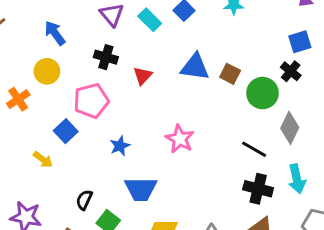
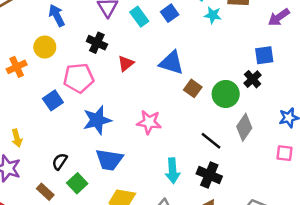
brown square: (230, 74) -> (193, 88), moved
pink star: (180, 139) -> (149, 122), turned -30
blue star: (120, 146) -> (97, 120), size x1.6
yellow arrow: (43, 160) -> (17, 138), moved, turned 30
cyan arrow: (297, 179) -> (173, 171), moved

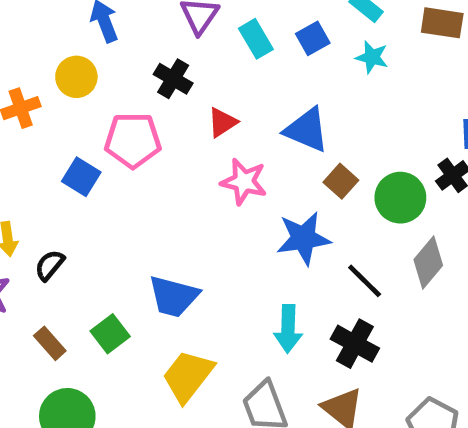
cyan star: (213, 15) -> (372, 57), moved
blue square: (53, 100) -> (81, 177), turned -30
blue star: (97, 120) -> (303, 238), moved
pink star: (149, 122) -> (244, 182), moved
black semicircle: (60, 161) -> (50, 265), moved

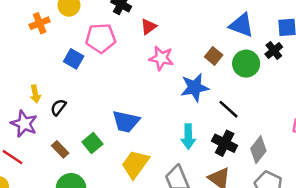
blue triangle: (307, 130) -> (241, 25), moved
gray diamond: (428, 262) -> (258, 150), moved

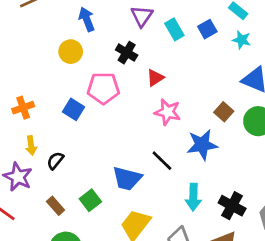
orange cross: (40, 23) -> (23, 108), moved
black line: (229, 109) -> (162, 161), moved

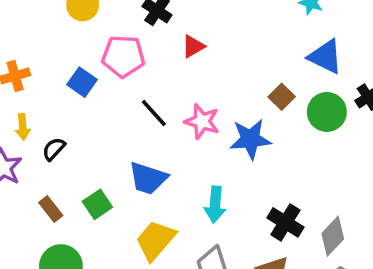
pink star: (168, 112) -> (202, 121), moved
black line: (162, 161) -> (154, 113), moved
cyan arrow: (193, 197) -> (215, 205), moved

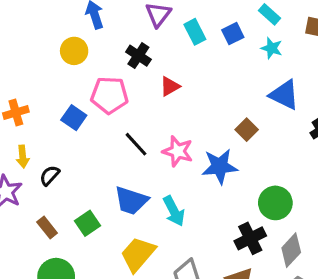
green circle: (327, 112) -> (275, 203), moved
cyan arrow: (215, 205) -> (174, 211), moved, turned -32
black cross: (285, 222) -> (250, 238), turned 32

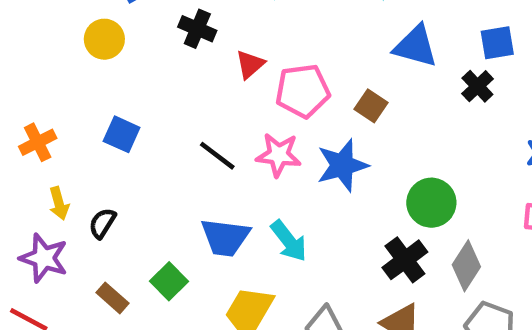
pink pentagon: (109, 95) -> (303, 91), moved

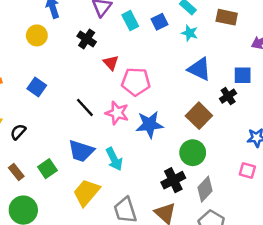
red triangle: (250, 64) -> (111, 63), turned -42
brown square: (371, 106) -> (199, 116), moved, size x1.5

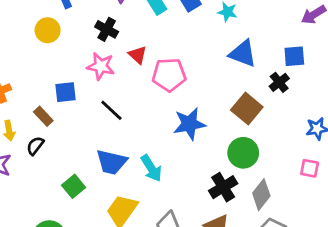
blue square: (37, 87) -> (65, 92), moved, turned -36
pink star: (117, 113) -> (101, 66), moved
brown rectangle: (16, 172) -> (43, 116), moved

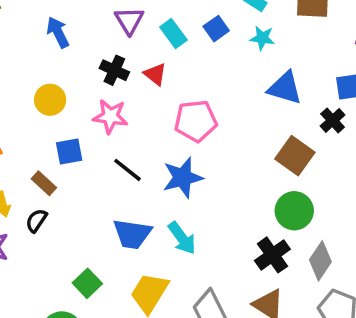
yellow circle: (48, 30) -> (50, 100), moved
red triangle: (138, 55) -> (155, 74), moved
blue star: (189, 124) -> (183, 178), moved
green square: (74, 186) -> (87, 283), moved

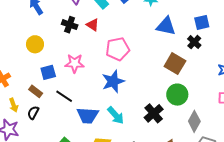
pink star: (110, 116) -> (75, 63), moved
black line: (128, 170) -> (64, 96), moved
black cross: (272, 255) -> (154, 113), moved

